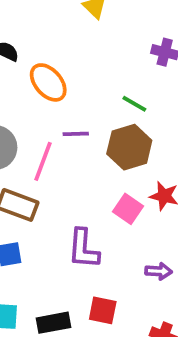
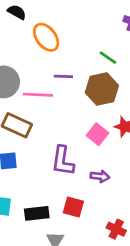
pink line: (43, 161) -> (38, 95), turned 68
purple arrow: (159, 271) -> (100, 176), moved

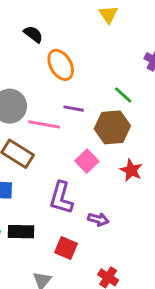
pink square: (98, 134) -> (87, 161), moved
black rectangle: (37, 213) -> (21, 232), moved

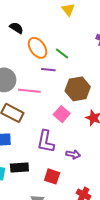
green line: (123, 95) -> (62, 54), moved
purple line: (74, 109) -> (48, 70), moved

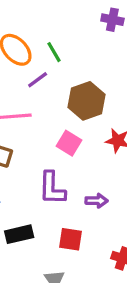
green line: (62, 54) -> (54, 52), turned 32
purple line: (48, 70) -> (38, 80), turned -32

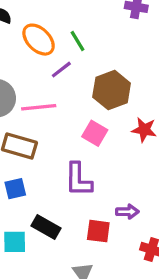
purple arrow: (96, 201) -> (127, 212), moved
black rectangle: (19, 234) -> (46, 227), turned 44

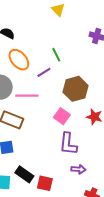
orange ellipse: (39, 40) -> (19, 60), moved
purple L-shape: (78, 180) -> (68, 144), moved
red square: (98, 231) -> (45, 183), moved

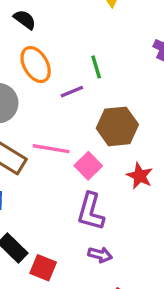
pink line: (27, 96) -> (51, 149), moved

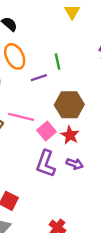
red star: (140, 176) -> (70, 135), moved
purple arrow: (100, 255) -> (75, 164), moved

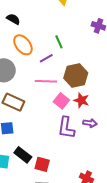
pink line: (21, 117) -> (46, 81), moved

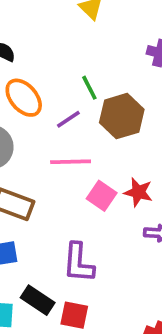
brown hexagon: (76, 75) -> (122, 116), moved
purple L-shape: (66, 128) -> (78, 263), moved

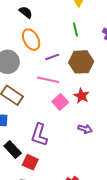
green line: (89, 88) -> (75, 29), moved
red star: (138, 192) -> (81, 96), moved

